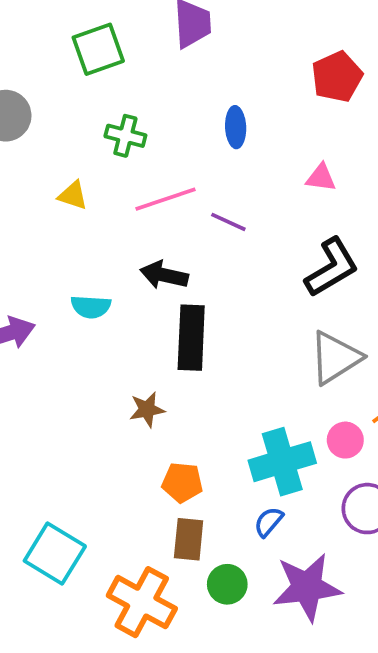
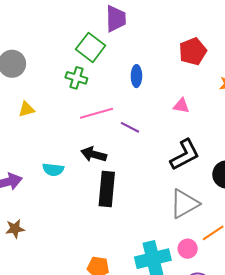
green square: (98, 49) -> (91, 47), moved, turned -36
yellow triangle: (73, 195) -> (26, 109), moved, turned -36
brown star: (147, 409) -> (15, 229), moved

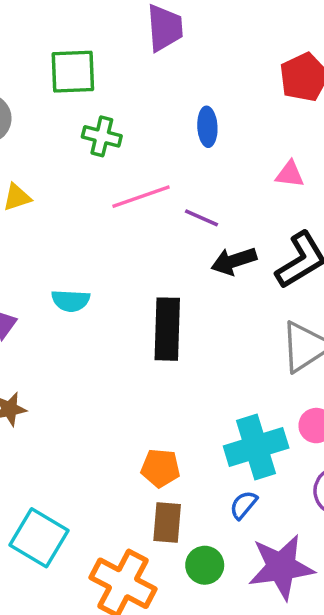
green square: (91, 47) -> (73, 72), moved, turned -36
black arrow: (94, 154) -> (234, 261), moved, turned -30

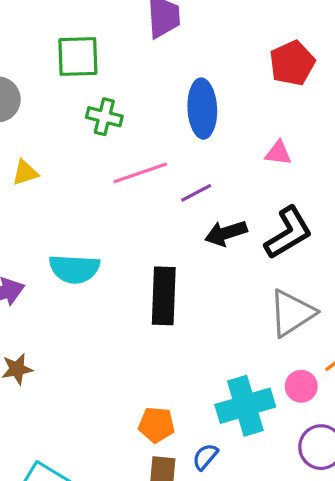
blue ellipse: (207, 127) -> (202, 109), size x1.6
purple line: (201, 218) -> (196, 193), turned -52
cyan semicircle: (71, 301) -> (74, 269), size x1.4
blue semicircle: (244, 505) -> (205, 457), moved

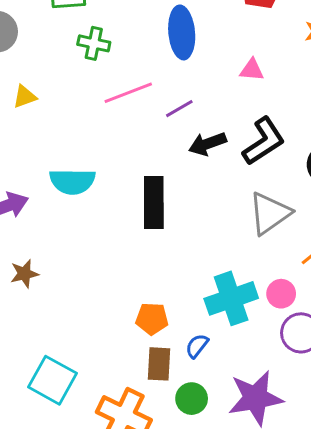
pink circle: (301, 386) -> (281, 294), moved

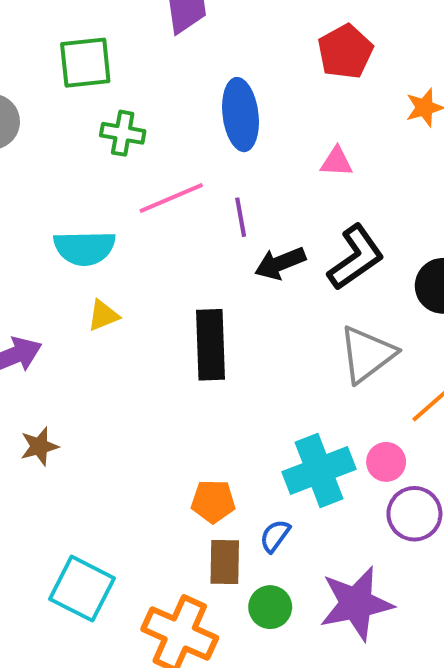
yellow triangle: (25, 97) -> (103, 315), moved
purple line: (179, 109) -> (241, 217), turned -68
cyan semicircle: (72, 181) -> (84, 248), moved

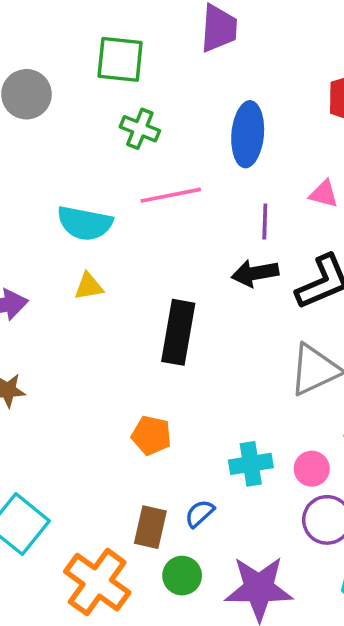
purple line: (241, 217) -> (265, 222), moved
cyan cross: (319, 471) -> (251, 464), size x0.7
orange pentagon: (213, 501) -> (151, 435), moved

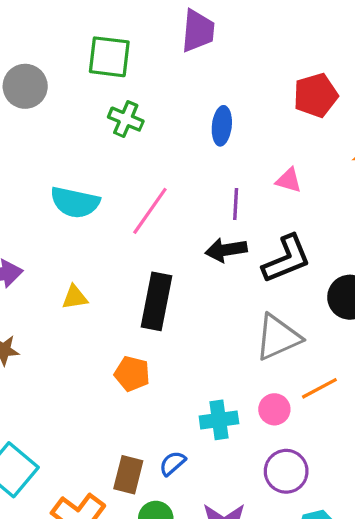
blue ellipse: (248, 134) -> (222, 126), size x0.7
pink line: (171, 195) -> (150, 211), moved, turned -45
yellow triangle: (89, 286) -> (75, 297), moved
orange pentagon: (151, 435) -> (132, 374), moved
pink circle: (312, 469) -> (274, 409), moved

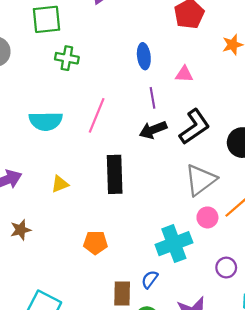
blue ellipse: (222, 126) -> (144, 56), moved
orange pentagon: (132, 374) -> (95, 243), moved
pink circle: (274, 409) -> (207, 217), moved
cyan cross: (219, 420) -> (174, 244), size x1.4
purple circle: (286, 471) -> (226, 268), size x0.7

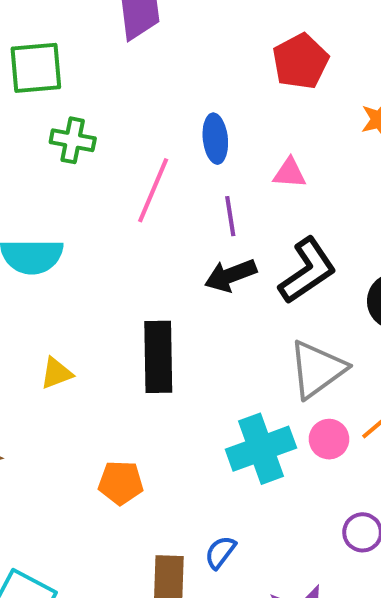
pink line: (97, 115) -> (153, 190), moved
cyan cross: (174, 244) -> (261, 449), moved

